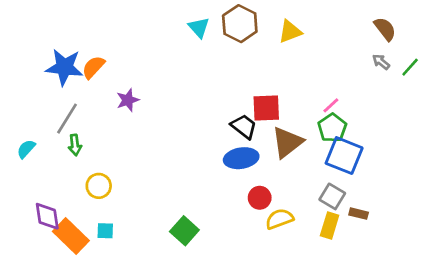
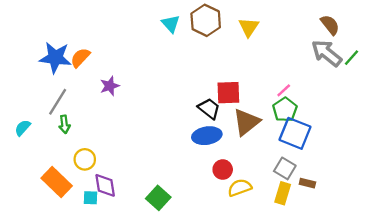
yellow triangle: (290, 32) -> (249, 27), turned -35
gray arrow: (381, 62) -> (327, 53), size x2.0
purple diamond: (47, 216) -> (105, 185), moved
orange rectangle: (71, 236) -> (57, 182), moved

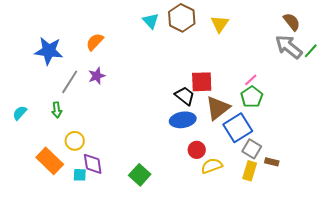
orange semicircle: (80, 58) -> (95, 42), moved
gray line: (58, 102) -> (70, 82), moved
blue square: (295, 133) -> (238, 128), moved, turned 36

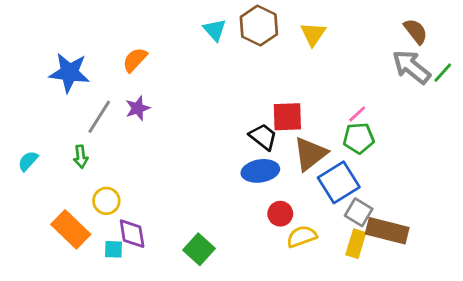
green pentagon: (252, 97) -> (359, 138), turned 30
brown rectangle: (272, 162) -> (387, 231), size x2.0

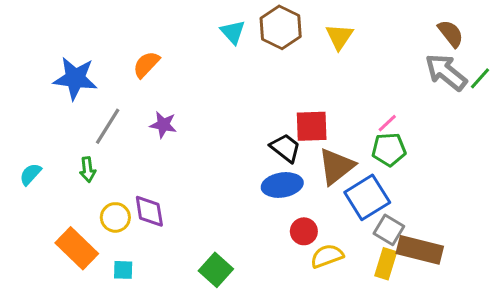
purple star: (138, 108) -> (163, 125), moved, turned 30
purple diamond: (132, 234) -> (149, 211), moved

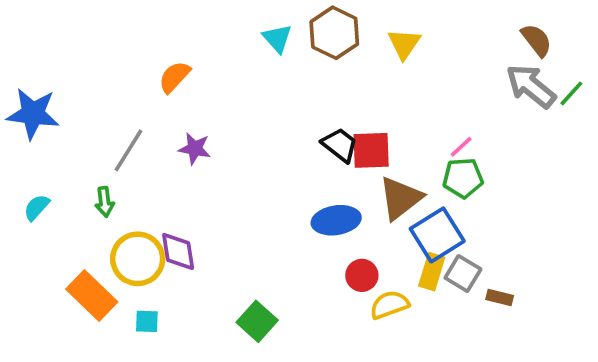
blue star: (75, 78) -> (33, 114), moved
black trapezoid: (285, 148) -> (340, 145), moved
yellow circle: (115, 217) -> (138, 259), size x1.5
brown rectangle: (420, 250) -> (500, 297), size x0.5
yellow rectangle: (386, 264) -> (432, 272), moved

